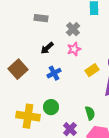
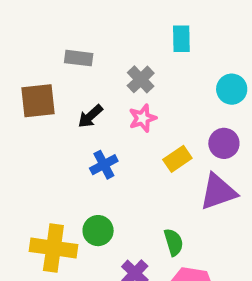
brown square: (18, 69) -> (38, 101), moved, turned 36

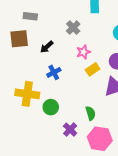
gray rectangle: (79, 58) -> (30, 16), moved
pink star: (143, 118) -> (83, 52), moved
yellow cross: (53, 248) -> (27, 94), moved

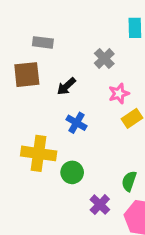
blue cross: (54, 72) -> (77, 123), turned -32
green semicircle: (91, 113) -> (129, 181), turned -144

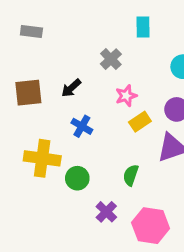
gray rectangle: (43, 42) -> (31, 32), moved
brown square: (27, 75) -> (28, 93), moved
green semicircle: (129, 181) -> (131, 175), moved

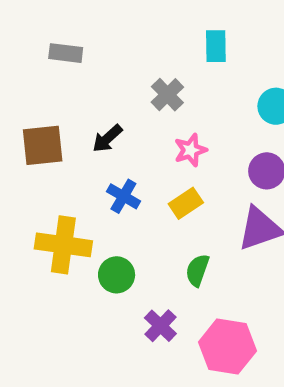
gray rectangle: (31, 32) -> (66, 53), moved
yellow rectangle: (140, 122) -> (186, 203), moved

